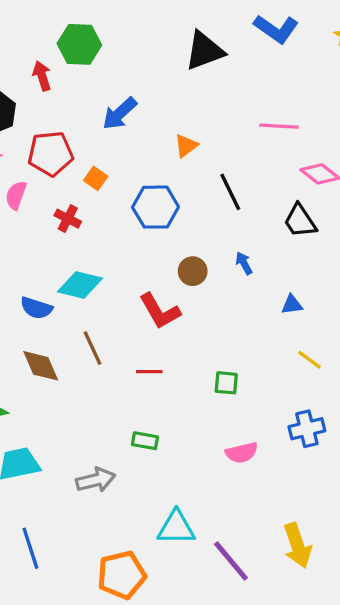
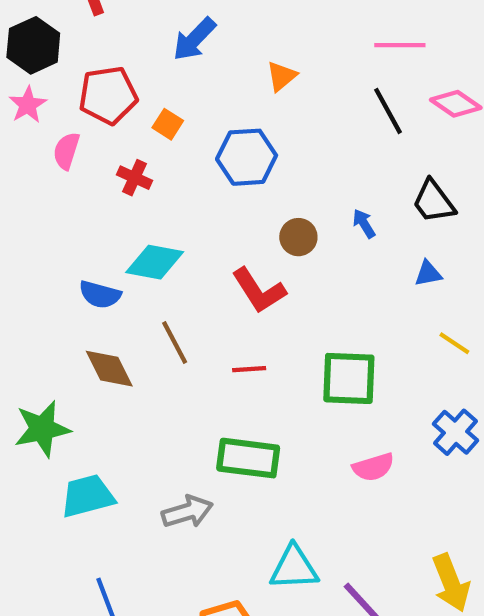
black line: (230, 192) -> (388, 111), moved
black trapezoid: (300, 221) -> (434, 202), moved
green square: (226, 383) -> (349, 378), size x1.8
blue cross: (307, 429) -> (455, 432), turned -32
green rectangle: (145, 441) -> (248, 458), size x1.8

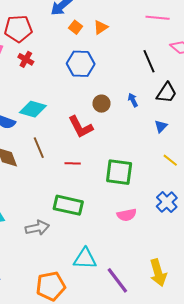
black line: (388, 111) -> (149, 61), moved
orange square: (168, 124) -> (76, 27), moved
red cross: (135, 178) -> (26, 59), moved
black trapezoid: (434, 202) -> (167, 93), turned -115
blue triangle: (428, 274) -> (161, 126), turned -40

